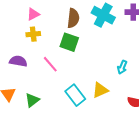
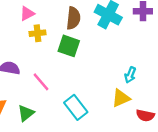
yellow cross: (33, 34) -> (38, 33), moved
pink line: (50, 64) -> (41, 82), moved
yellow triangle: (100, 90) -> (121, 98), moved

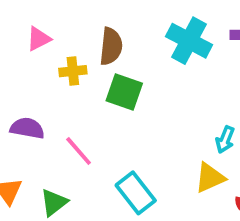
pink triangle: (27, 14) -> (39, 39), moved
brown semicircle: (73, 18) -> (111, 46), moved

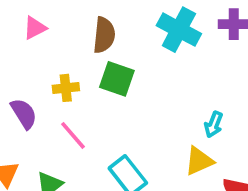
yellow cross: (73, 71) -> (66, 88), moved
purple semicircle: (27, 128) -> (24, 114), turned 48

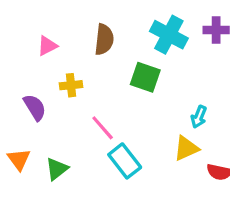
pink triangle: (35, 28) -> (47, 46), moved
green square: (117, 79) -> (145, 77), moved
pink line: (73, 135) -> (103, 128), moved

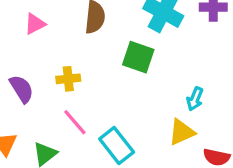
yellow cross: (71, 85) -> (68, 79), moved
pink line: (103, 128) -> (75, 122), moved

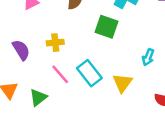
yellow triangle: (182, 132) -> (122, 83), moved, turned -30
cyan rectangle: (117, 145) -> (89, 73), moved

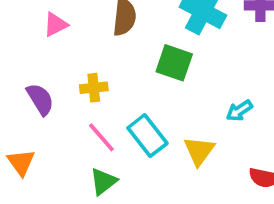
cyan arrow: (148, 57) -> (239, 111), turned 35
green triangle: (38, 98) -> (103, 182), moved

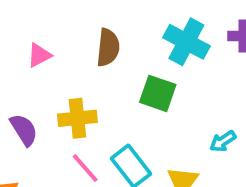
yellow cross: (94, 88) -> (77, 118), size x1.4

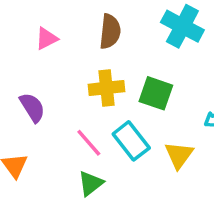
green square: (158, 93) -> (156, 93), moved
yellow cross: (77, 118) -> (106, 88), moved

